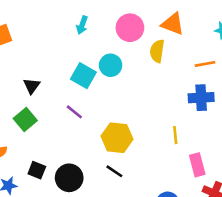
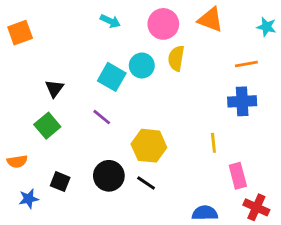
cyan arrow: (82, 25) -> (110, 21), turned -84
yellow semicircle: (157, 51) -> (176, 58), moved
black circle: (69, 178) -> (109, 176), moved

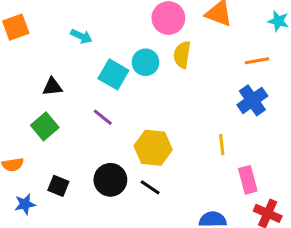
cyan arrow: (110, 21) -> (81, 36), moved
black triangle: (54, 88) -> (52, 87), turned 48
blue cross: (242, 101) -> (252, 100), turned -32

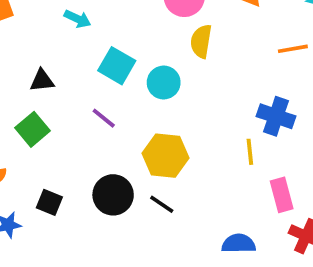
cyan circle: (146, 62) -> (164, 83), moved
blue cross: (252, 100) -> (276, 116), moved, turned -36

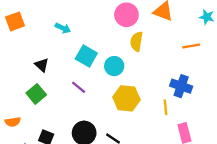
black triangle: (42, 81) -> (42, 65), turned 48
yellow hexagon: (166, 156) -> (126, 98), moved

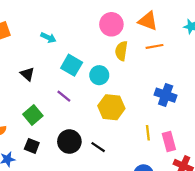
orange line: (191, 46) -> (155, 46), moved
green square: (36, 94) -> (33, 115), moved
yellow line: (166, 107) -> (148, 133), moved

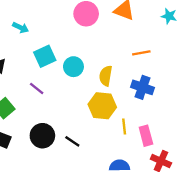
orange line: (155, 46) -> (141, 53), moved
yellow semicircle: (121, 51) -> (106, 76), moved
cyan square: (72, 65) -> (45, 56), turned 35
yellow hexagon: (111, 107) -> (102, 106), moved

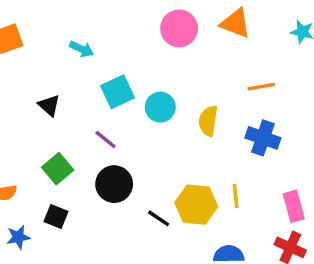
yellow hexagon: (102, 106) -> (196, 205), moved
black circle: (42, 136) -> (114, 184), moved
pink rectangle: (146, 136) -> (294, 206), moved

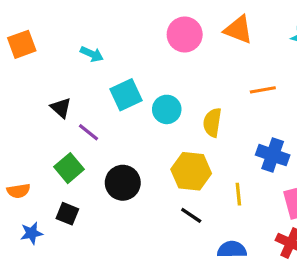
blue cross: (263, 138) -> (273, 155), moved
purple line: (106, 140) -> (89, 132), moved
yellow hexagon: (196, 205) -> (191, 171), moved
black line: (159, 218) -> (191, 215), moved

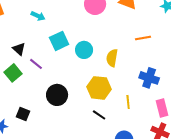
green square: (69, 168) -> (13, 73), moved

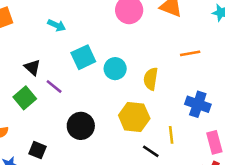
black line: (99, 115) -> (151, 151), moved

